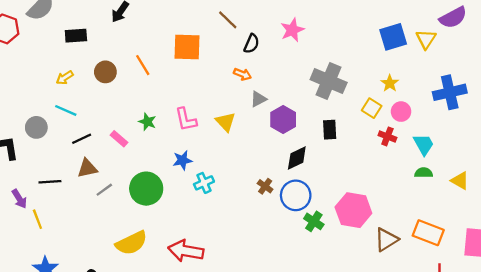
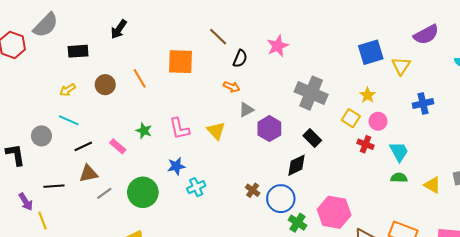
yellow triangle: (426, 39) -> (401, 66), moved
blue cross: (450, 92) -> (423, 103), size x0.7
black rectangle: (330, 130) -> (312, 138), turned -42
black diamond: (297, 158) -> (297, 165), moved

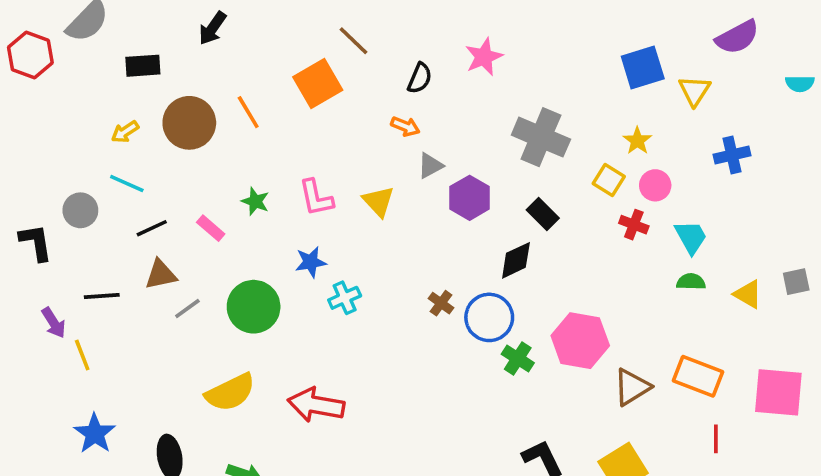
brown line: (218, 37) -> (354, 41), moved
orange square: (180, 62) -> (318, 84), turned -32
brown circle: (105, 85) -> (189, 123), size x1.5

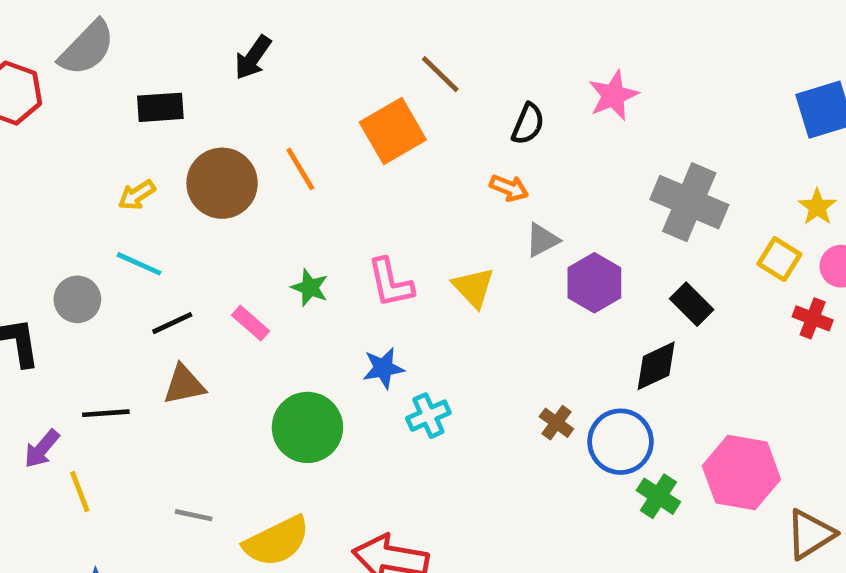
gray line: (187, 308) -> (194, 515), moved, turned 48
purple arrow: (54, 323) -> (42, 449), turned 72

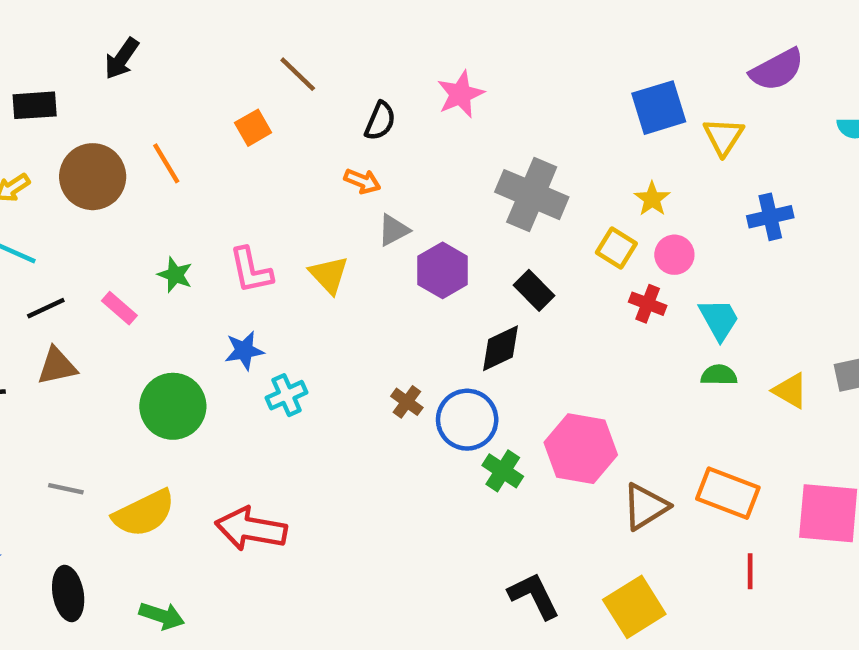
orange square: (393, 131) -> (253, 128), size x0.6

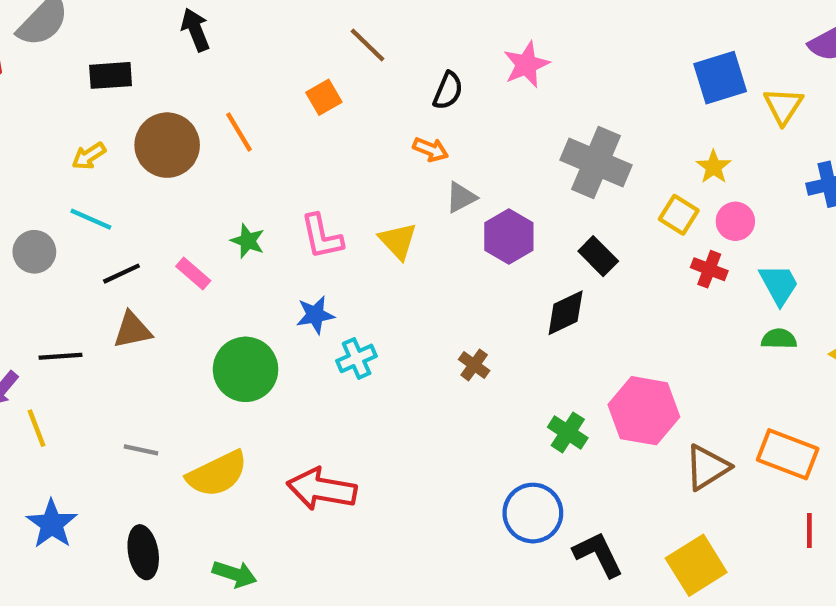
black arrow: (122, 59) -> (195, 30), turned 123
blue circle: (467, 420) -> (533, 513), moved

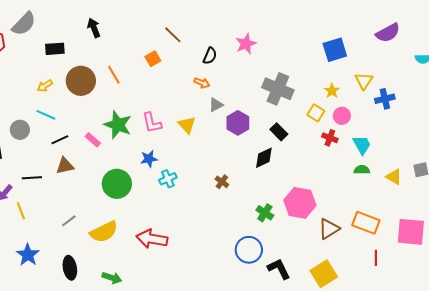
yellow triangle: (783, 106) -> (364, 81), moved
green star: (248, 241) -> (118, 125), size x1.8
gray line: (141, 450) -> (69, 221), turned -49

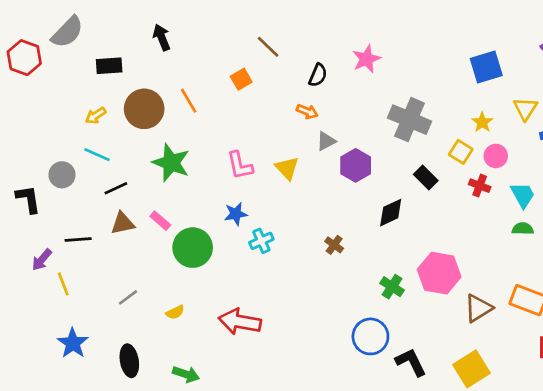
green star: (118, 125) -> (171, 163), moved
black rectangle: (279, 132) -> (426, 178), moved
pink rectangle: (93, 140) -> (160, 221), moved
yellow semicircle: (104, 232) -> (175, 312), size x0.5

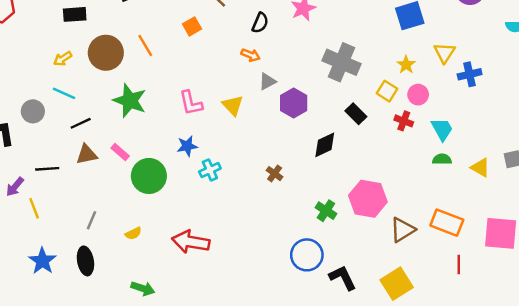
gray line: (128, 297) -> (91, 220), turned -30
black ellipse: (129, 361) -> (85, 261), moved

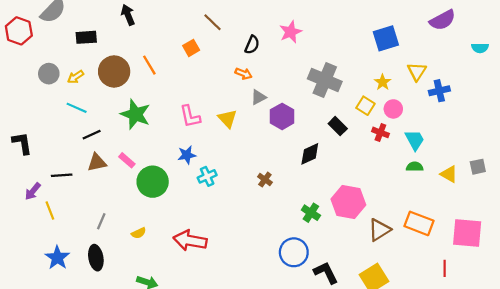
gray circle: (33, 111) -> (49, 74), moved
red line: (459, 265) -> (445, 268), moved

